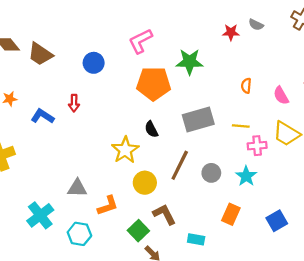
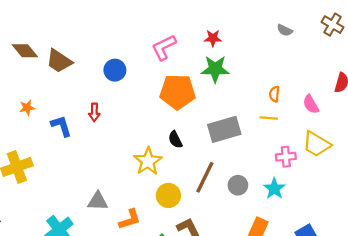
red star: (231, 32) -> (213, 38), moved
blue L-shape: (42, 116) -> (61, 126), turned 40
yellow line: (241, 126) -> (269, 118), moved

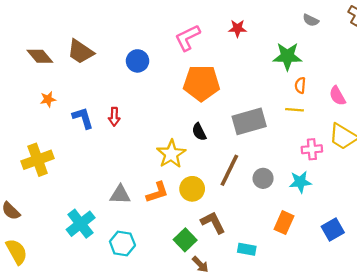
brown diamond: (25, 51) -> (40, 56), moved
green star: (215, 69) -> (287, 56), moved
red arrow: (94, 112) -> (114, 117), moved
cyan star: (274, 189) -> (300, 182), turned 30
orange L-shape: (130, 219) -> (157, 192), moved

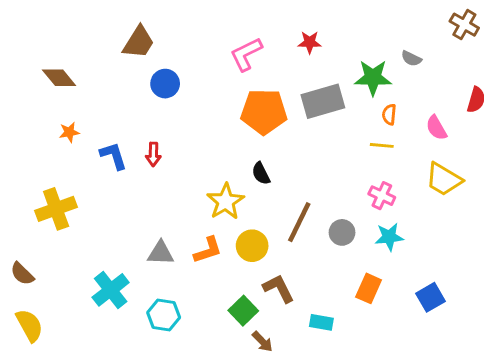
gray semicircle: (311, 20) -> (411, 58), moved
brown trapezoid: (81, 52) -> (139, 42), moved, turned -92
blue circle: (138, 61) -> (165, 84), moved
gray rectangle: (249, 121) -> (323, 101), moved
pink cross: (312, 149) -> (382, 196), moved, turned 30

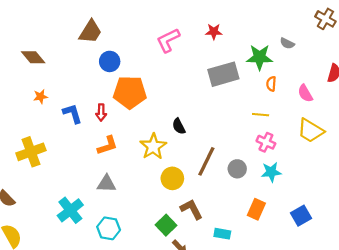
orange pentagon: (264, 112) -> (130, 92), moved
yellow line: (382, 145) -> (261, 115), moved
orange L-shape: (208, 250) -> (108, 145), moved

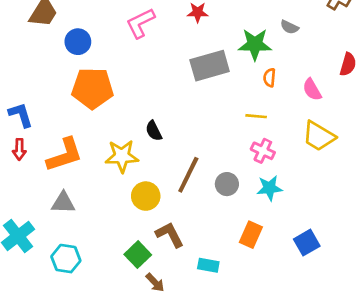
blue circle: (110, 61) -> (78, 42), moved
red arrow: (101, 112) -> (19, 149), moved
orange L-shape: (108, 145) -> (65, 155), size x1.4
yellow star: (153, 146) -> (122, 156), turned 30

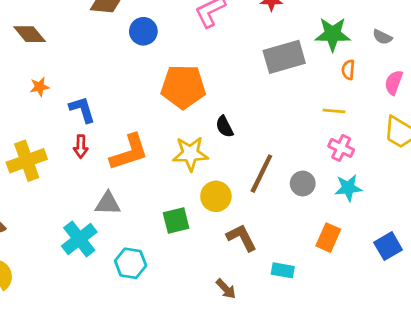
gray semicircle: (289, 27) -> (382, 37), moved
orange pentagon: (93, 88) -> (183, 87), moved
pink semicircle: (312, 90) -> (394, 83), turned 50
gray triangle: (63, 203) -> (108, 203), moved
green square: (138, 255) -> (176, 221), moved, turned 30

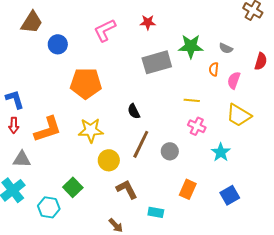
orange semicircle: (348, 70) -> (214, 69), moved
black semicircle: (224, 127) -> (134, 111), moved
cyan star: (348, 188) -> (221, 152), moved, turned -30
gray triangle: (108, 203) -> (22, 159), moved
green square: (176, 221) -> (73, 187), moved, turned -30

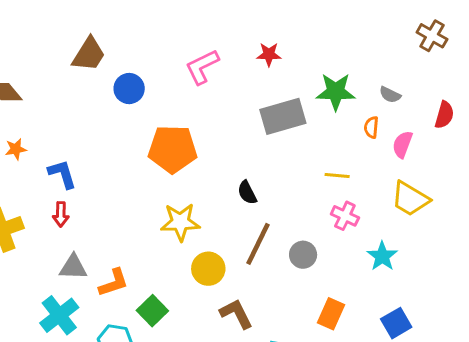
orange L-shape: (48, 129) -> (114, 283), moved, size x0.7

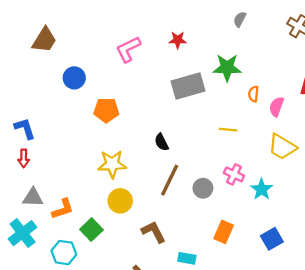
blue circle: (129, 89) -> (74, 78), moved
gray semicircle: (390, 95) -> (240, 19), moved, turned 91
orange pentagon: (173, 149) -> (106, 110), size x0.7
pink cross: (345, 216) -> (234, 174), moved
yellow circle: (208, 269) -> (120, 201), moved

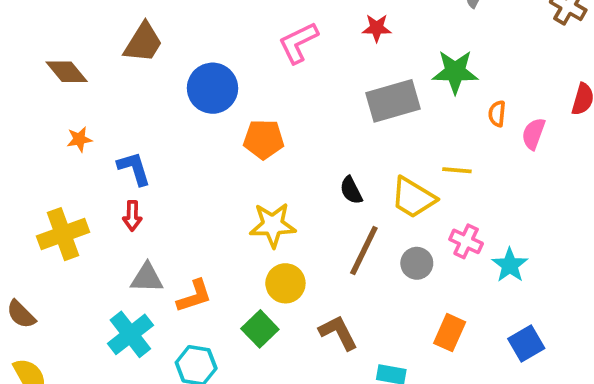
brown trapezoid: (44, 40) -> (143, 43), moved
blue circle: (74, 78) -> (213, 88), size x1.4
yellow trapezoid: (282, 147) -> (413, 198), moved
green square: (91, 230) -> (260, 329), moved

